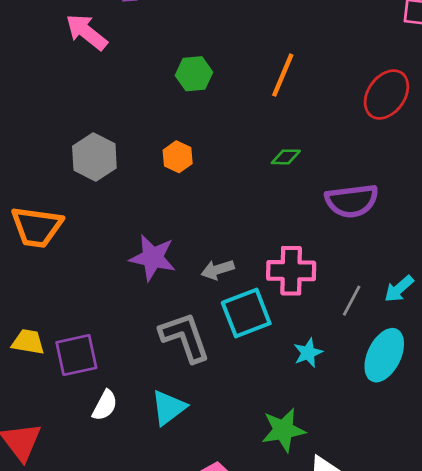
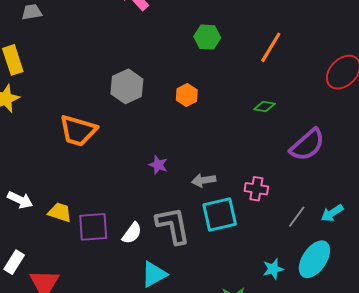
purple semicircle: (352, 201) -> (307, 145), turned -42
purple star: (153, 258) -> (158, 165), size x0.6
pink cross: (291, 271) -> (256, 189), size x0.7
cyan star: (308, 353) -> (273, 269), moved
white semicircle: (105, 405) -> (132, 233), moved

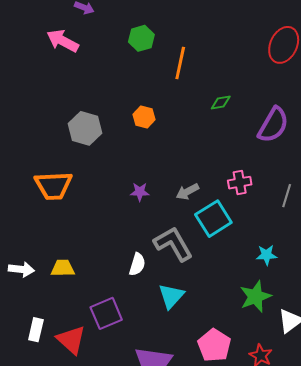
green hexagon: (207, 37) -> (141, 38), moved
orange line: (271, 47) -> (180, 63), moved
purple square: (93, 227) -> (106, 313), moved
cyan star: (273, 269) -> (267, 255), moved, turned 30

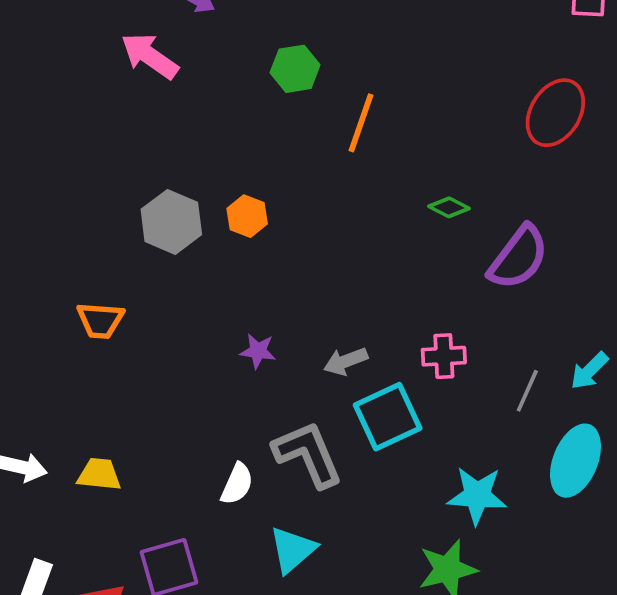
green diamond: (221, 103) -> (449, 207), moved, turned 30
orange hexagon: (144, 117) -> (247, 216), moved
orange trapezoid: (53, 186) -> (100, 320), size x0.7
cyan star: (267, 255) -> (477, 495), size x1.5

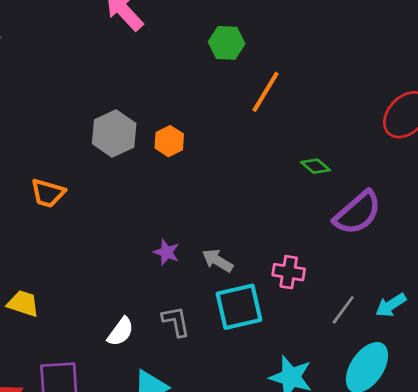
purple star: (258, 351) -> (166, 252), moved
gray arrow: (346, 361) -> (218, 261), turned 40
gray L-shape: (308, 454) -> (176, 321), size x0.6

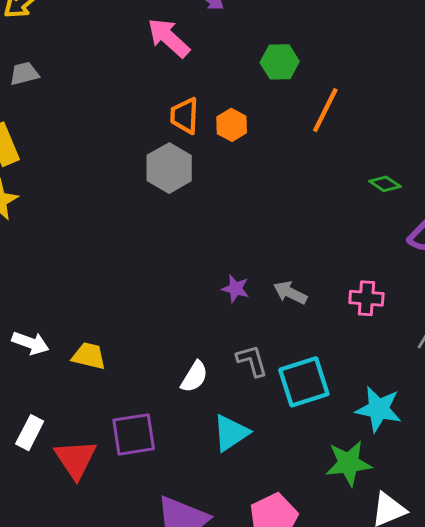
orange hexagon: (169, 141) -> (232, 125), moved
orange trapezoid: (48, 193) -> (185, 116), moved, turned 81
cyan square: (239, 307) -> (304, 382), moved

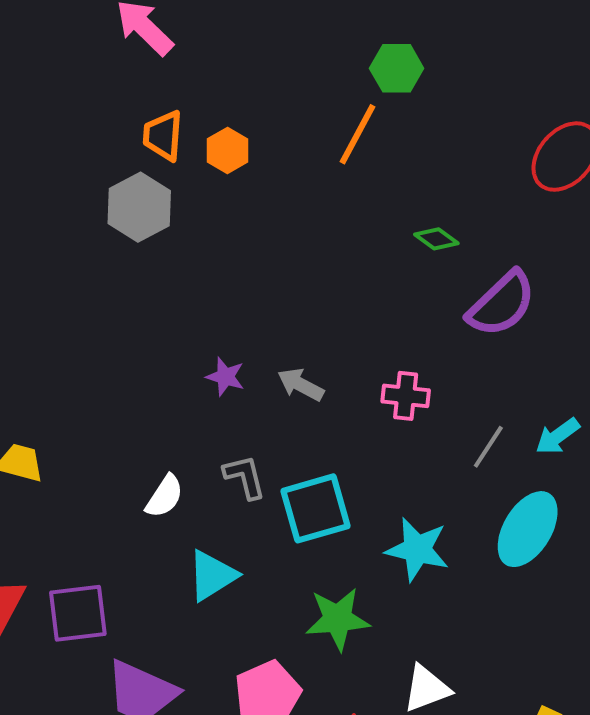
green hexagon: (280, 62) -> (397, 68), moved
purple square: (134, 434) -> (78, 613), moved
green star: (349, 463) -> (338, 619), moved

